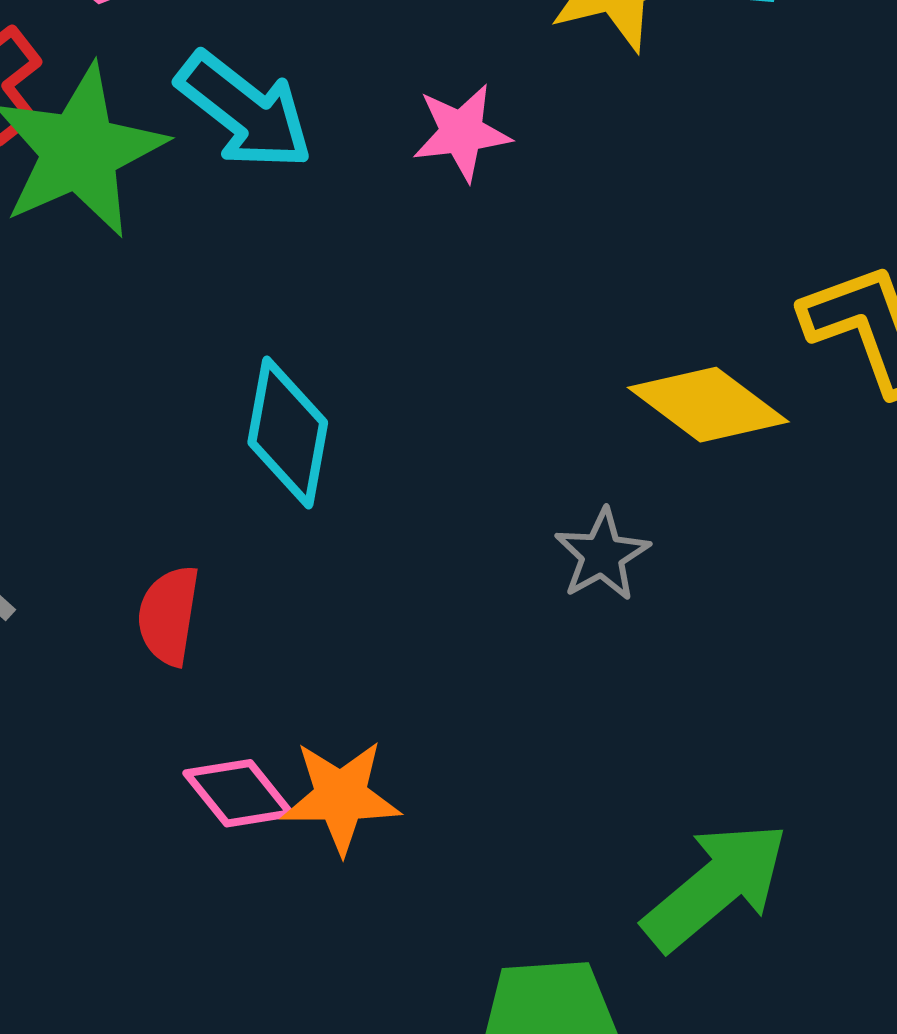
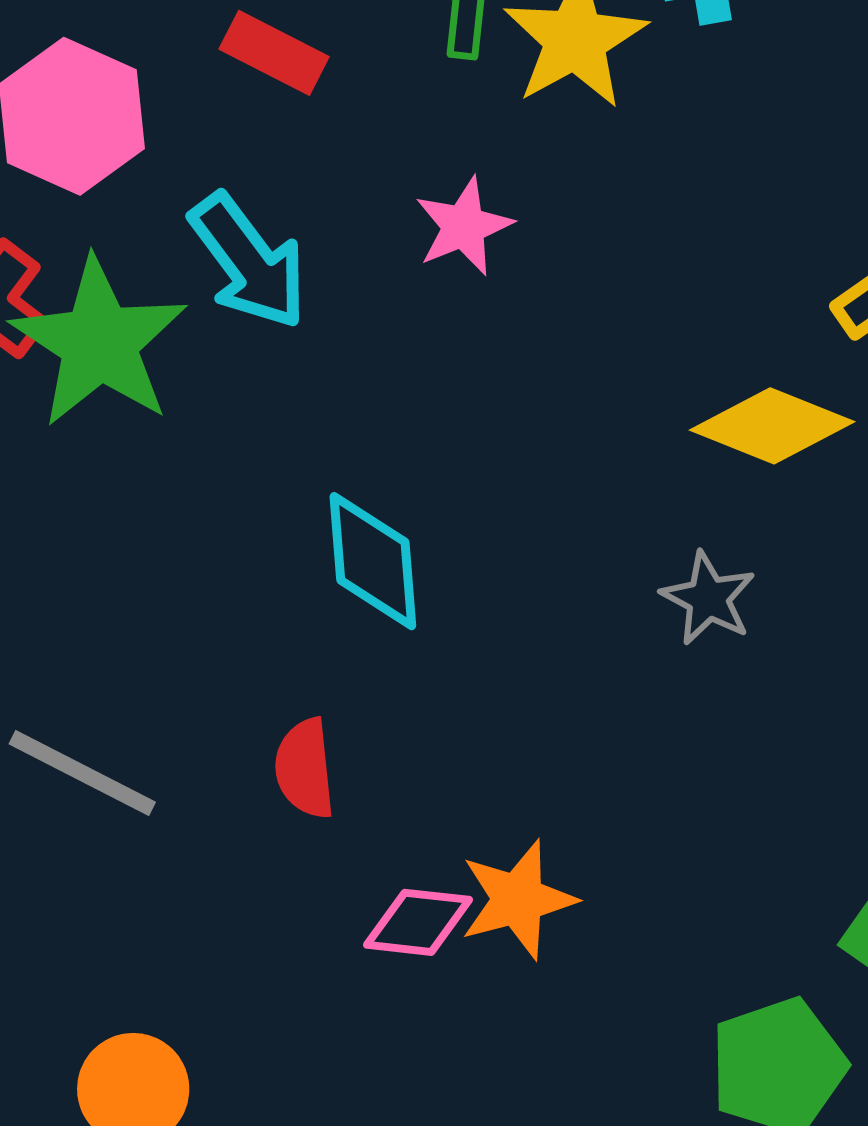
cyan arrow: (245, 111) -> (249, 261), turned 30
pink diamond: (238, 793) -> (418, 922), turned -30

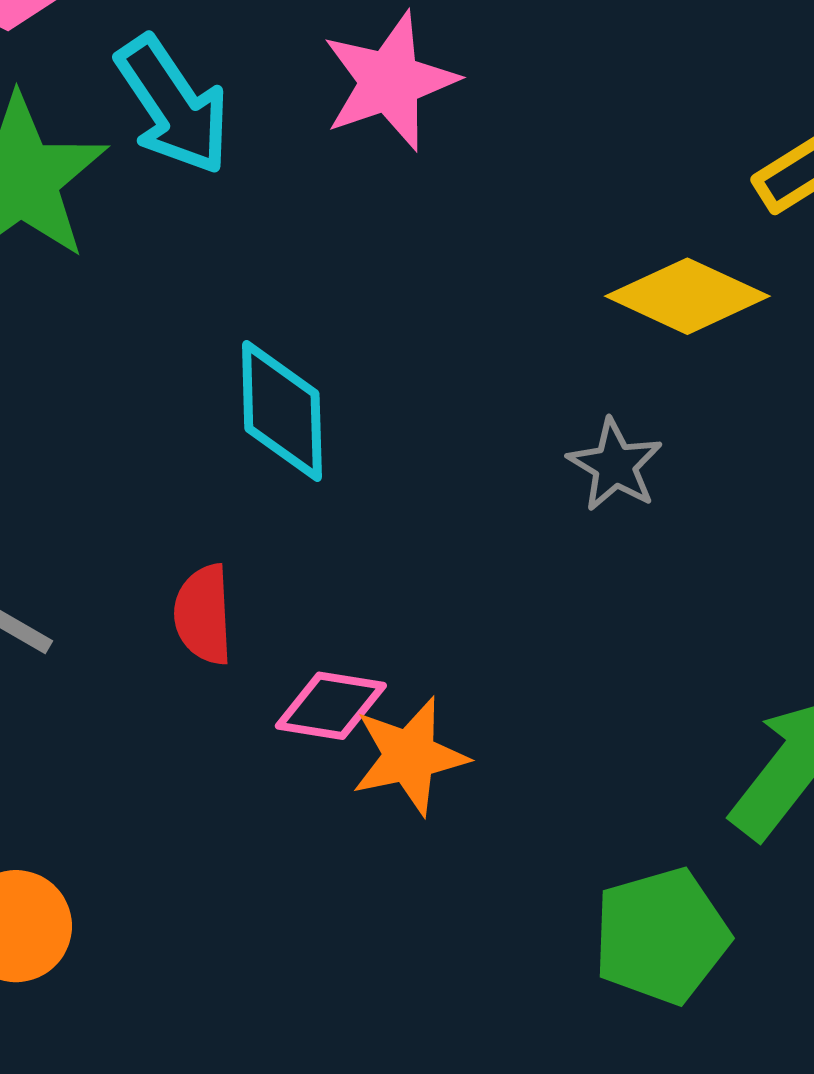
pink star: (464, 226) -> (390, 81), size x1.4
pink diamond: (418, 922) -> (331, 706), moved

